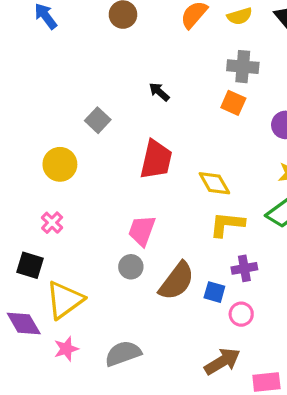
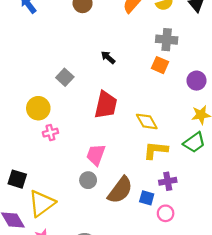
pink cross: (52, 223) -> (50, 133), moved, turned 32

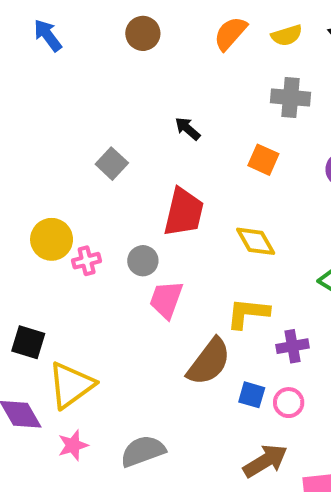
orange square: (160, 65) -> (263, 160), moved
yellow circle: (38, 108) -> (52, 239), moved
yellow L-shape: (156, 150) -> (248, 313), moved
gray circle: (88, 180) -> (143, 261), moved
blue square: (147, 198) -> (252, 395), moved

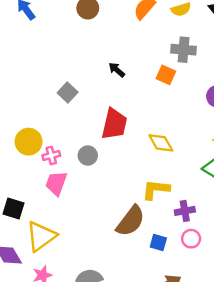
orange square: (263, 160) -> (166, 75), moved
pink trapezoid: (166, 300) -> (56, 183), moved
pink circle: (289, 403) -> (191, 239), moved

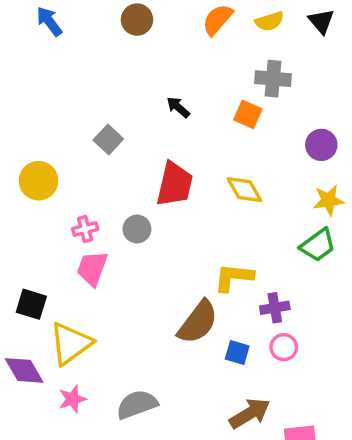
yellow circle: (29, 142) -> (39, 181), moved
yellow diamond: (161, 143) -> (244, 190), moved

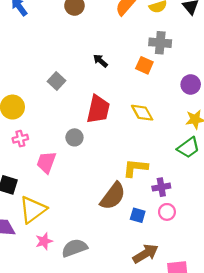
pink cross: (85, 229) -> (20, 139), moved
pink star: (73, 399) -> (44, 241), moved

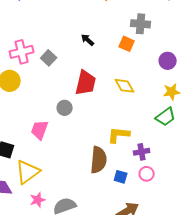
pink cross: (20, 139) -> (22, 52), moved, size x1.6
brown semicircle: (113, 196) -> (99, 160), turned -32

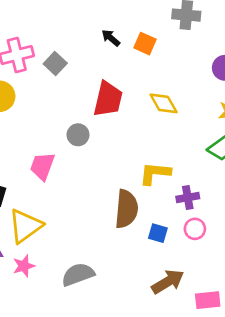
orange square: (127, 44) -> (145, 44), moved
pink star: (38, 200) -> (24, 266), moved

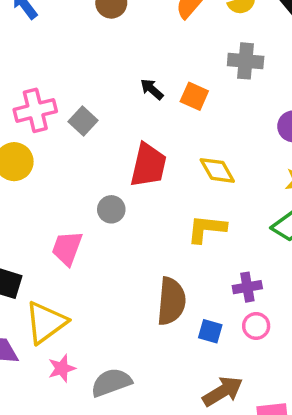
yellow L-shape: (155, 173) -> (207, 229), moved
pink star: (24, 266) -> (62, 368), moved

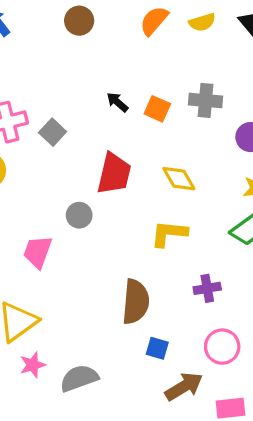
gray cross: (246, 61) -> (206, 100), moved
pink circle: (256, 326) -> (222, 347), moved, size x1.4
blue square: (210, 331) -> (157, 348), moved

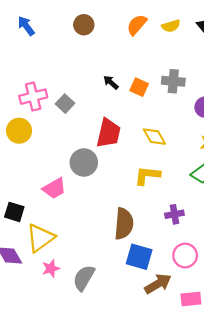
gray circle: (79, 215) -> (84, 162), size x1.5
pink trapezoid: (38, 252) -> (54, 188), turned -140
blue square: (157, 348) -> (139, 257), size x1.6
gray semicircle: (79, 378) -> (84, 278), turned -40

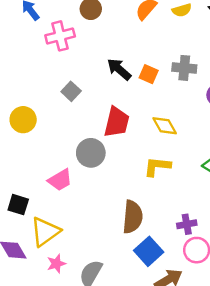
black arrow: (111, 82) -> (119, 69), size x1.5
pink cross: (33, 97) -> (60, 36), moved
purple cross: (174, 214) -> (187, 224), moved
blue square: (139, 257) -> (149, 251), turned 32

